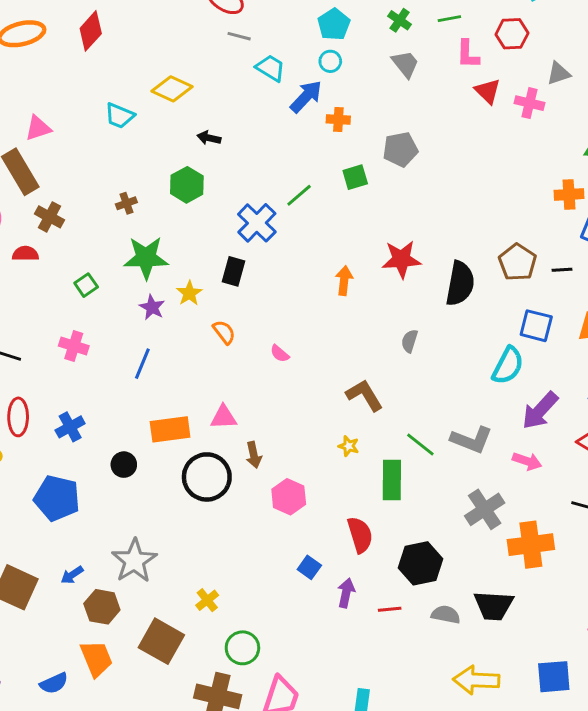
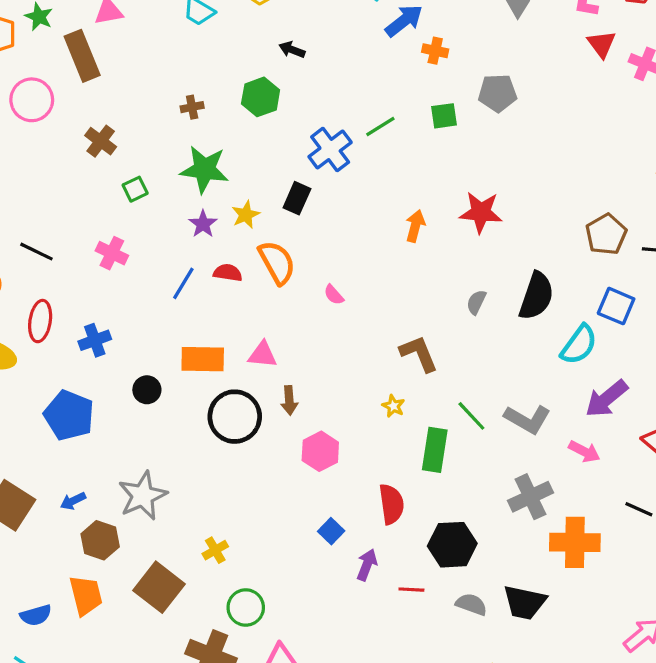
brown cross: (50, 217) -> (101, 141), moved
red semicircle: (25, 254) -> (228, 273), moved
black semicircle: (460, 283) -> (536, 296), moved
orange semicircle: (224, 332) -> (277, 262), size x1.6

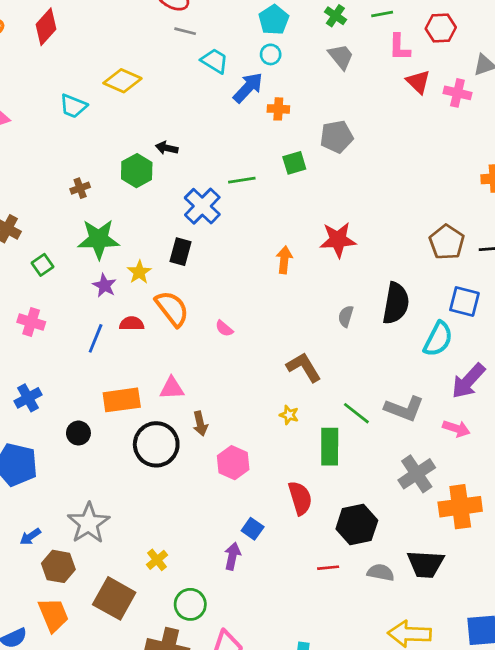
black arrow: (292, 50) -> (167, 148), moved
green line: (380, 126) -> (242, 180), turned 32
purple arrow: (367, 565) -> (232, 556), moved

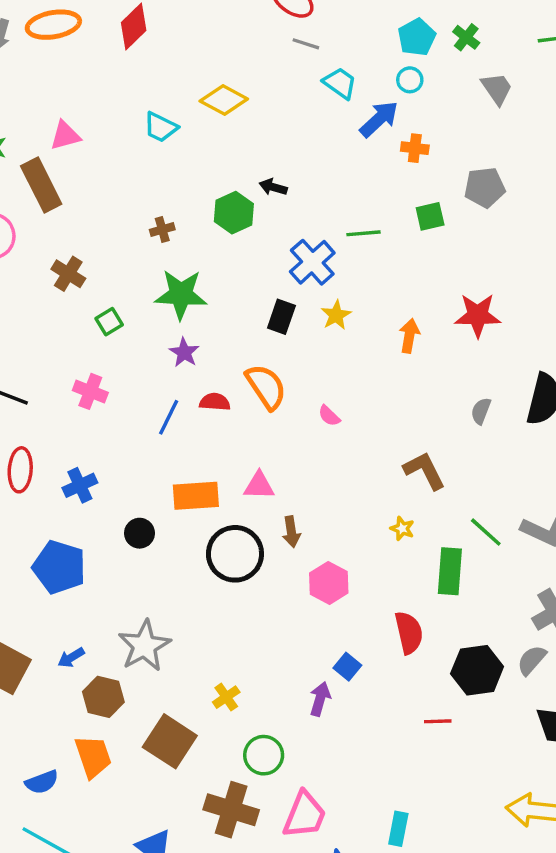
green cross: (335, 16) -> (466, 37), moved
yellow star: (139, 272) -> (336, 315), moved
gray semicircle: (381, 572) -> (532, 660), moved, turned -64

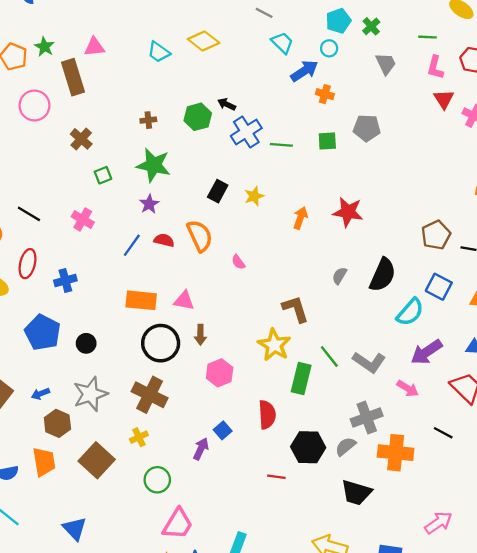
blue cross: (312, 262) -> (246, 132), moved
yellow star: (402, 529) -> (274, 345), size x2.0
black circle: (139, 533) -> (86, 343), moved
brown cross: (231, 810) -> (150, 395), moved

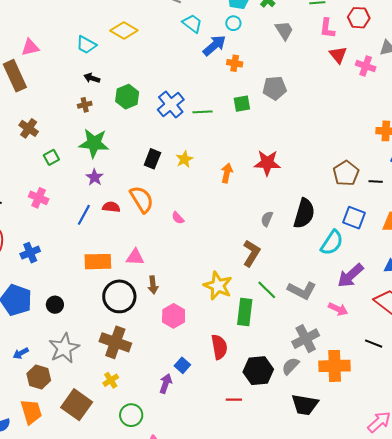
black arrow: (227, 104) -> (92, 78), moved
brown L-shape: (295, 309) -> (251, 253), moved, turned 56

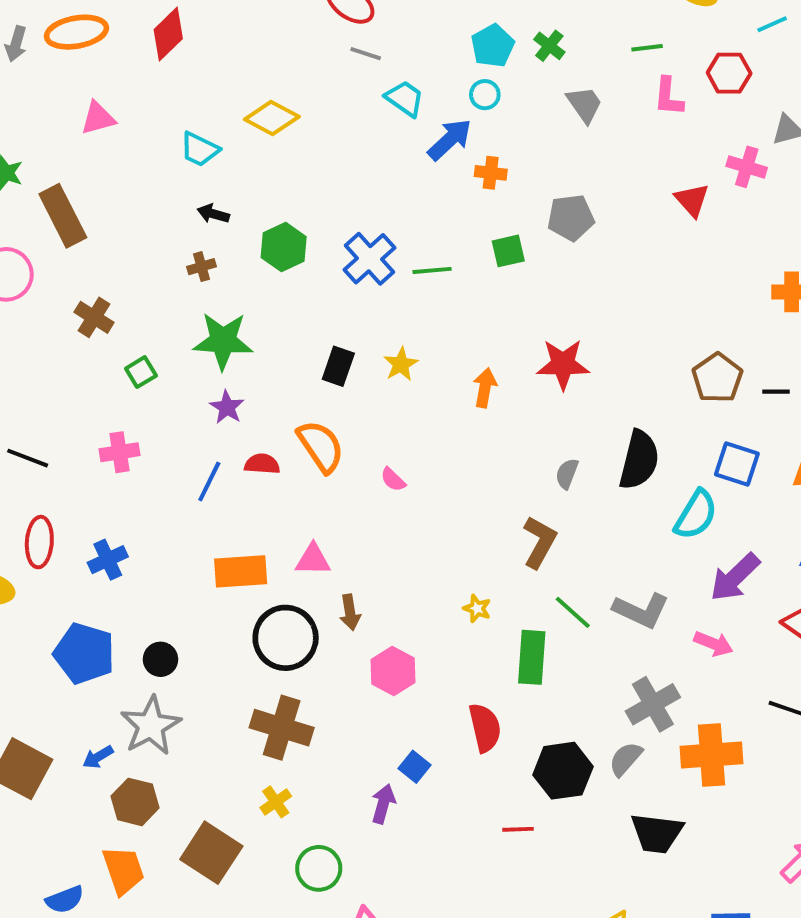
pink triangle: (30, 47) -> (98, 118), moved
red triangle: (338, 55) -> (692, 200), moved
pink cross: (39, 198) -> (119, 452), turned -30
yellow star: (218, 286) -> (477, 608), size x0.5
gray star: (64, 348) -> (151, 726), moved

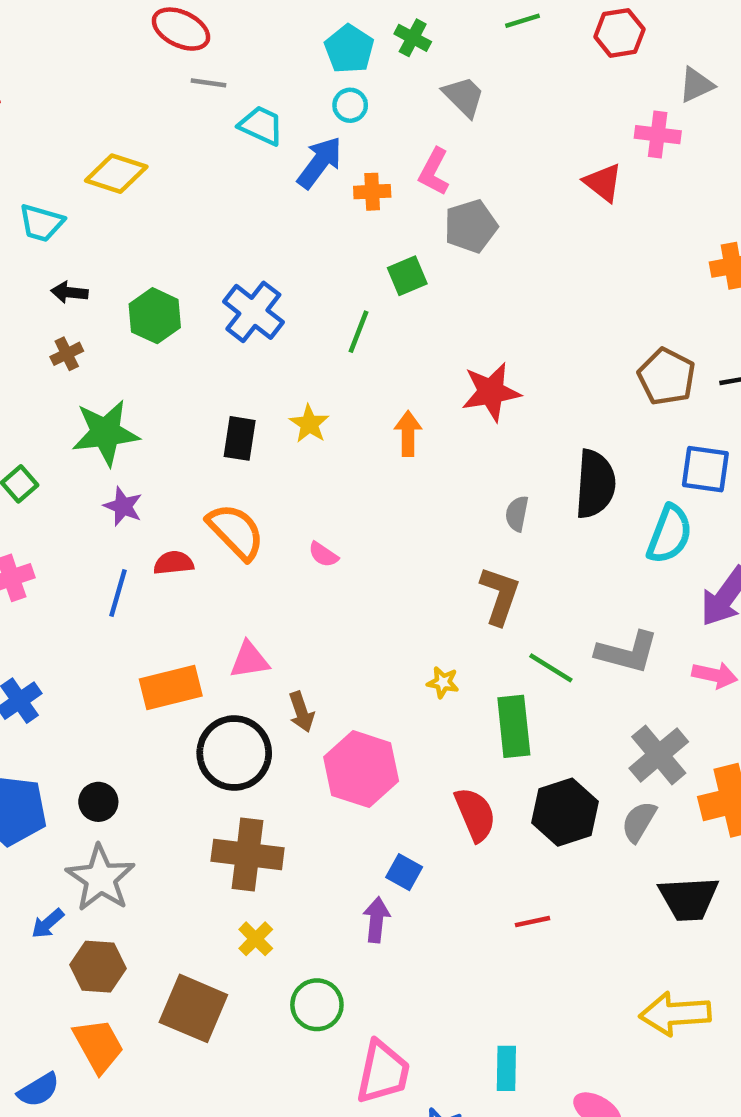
pink L-shape: (668, 97) -> (434, 172), moved, turned 33
green line: (432, 270) -> (358, 332), moved, turned -54
pink hexagon: (393, 671) -> (361, 769), size x1.4
black hexagon: (563, 771) -> (565, 812), moved

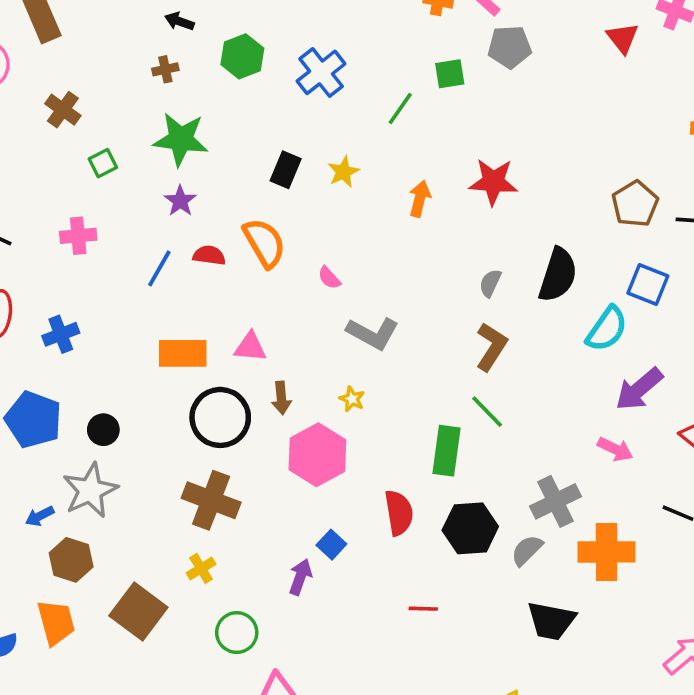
brown L-shape: (500, 596) -> (491, 347), moved
gray L-shape: (627, 652) -> (373, 333), moved
yellow star: (443, 682) -> (352, 399), moved

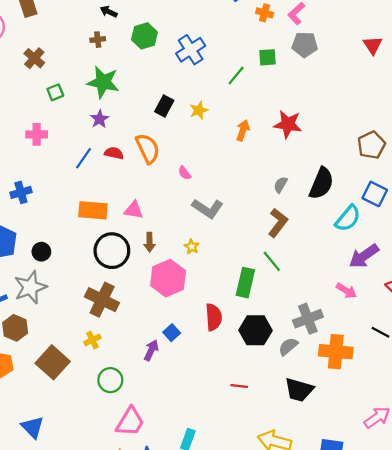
red line: (423, 609) -> (239, 386), moved

